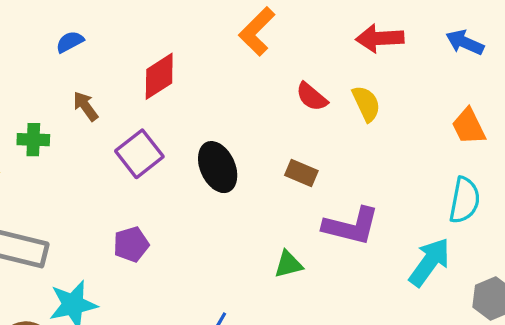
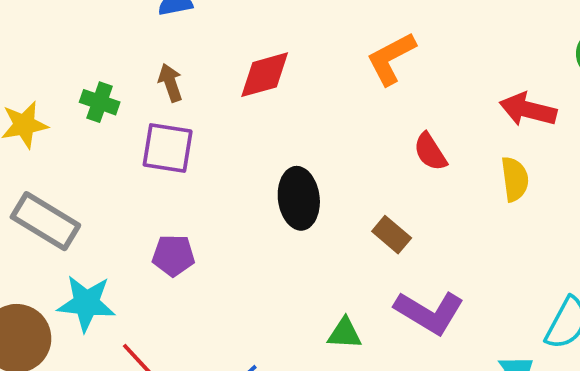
yellow semicircle: (366, 104) -> (515, 179), moved
purple square: (139, 154) -> (168, 148), moved, turned 30

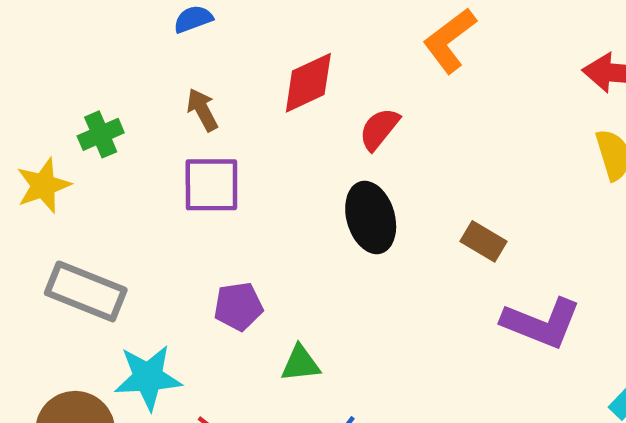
green cross: (100, 102) -> (101, 134), moved, turned -33
red semicircle: (430, 152) -> (379, 129), moved, turned 81
green triangle: (345, 333) -> (300, 364), moved

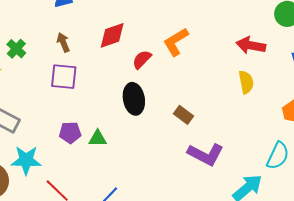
orange L-shape: (450, 40) -> (176, 42), moved
green cross: (101, 134) -> (16, 49), turned -30
green triangle: (300, 364) -> (98, 138), moved

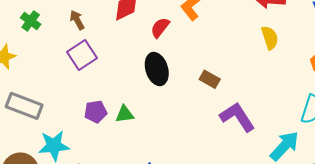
green cross: (16, 49) -> (31, 21), moved
purple square: (64, 77) -> (82, 55), turned -32
purple L-shape: (206, 154) -> (237, 117), turned -144

